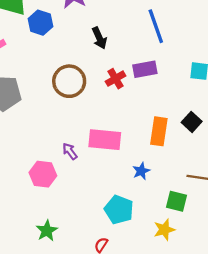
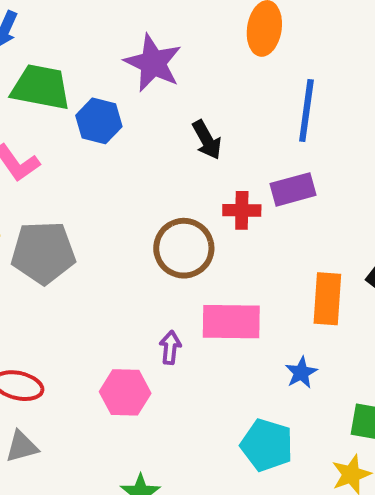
blue line: (156, 26) -> (306, 111), turned 32
red cross: (116, 79) -> (242, 210), turned 36
brown circle: (69, 81) -> (184, 248), moved
purple arrow: (70, 151) -> (170, 348), turned 48

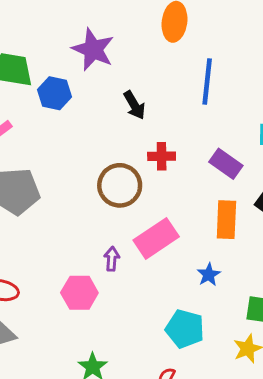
purple rectangle: (293, 189) -> (226, 164), moved, turned 52
pink rectangle: (231, 322) -> (156, 238), turned -33

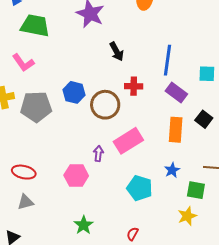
blue line: (207, 81) -> (168, 60), moved
blue hexagon: (54, 93) -> (74, 92), moved
blue star: (209, 275) -> (172, 170), moved
cyan pentagon: (185, 329) -> (140, 188), moved

